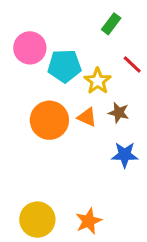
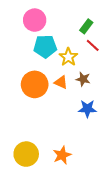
green rectangle: (111, 24) -> (86, 26), moved
pink circle: (30, 48) -> (35, 20), moved

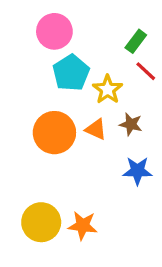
cyan pentagon: (45, 46) -> (71, 73), turned -30
yellow circle: (26, 154) -> (41, 222), moved
orange star: (62, 155) -> (83, 226), moved, turned 30

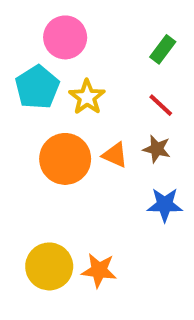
red line: (146, 71) -> (161, 105), moved
cyan pentagon: (71, 73) -> (37, 87), moved
yellow star: (108, 89) -> (87, 97), moved

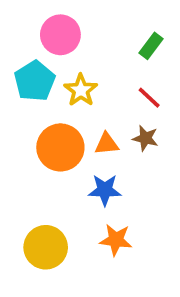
orange triangle: (115, 155) -> (107, 144), turned -30
blue star: (165, 205) -> (105, 190), moved
orange star: (99, 270) -> (116, 240), moved

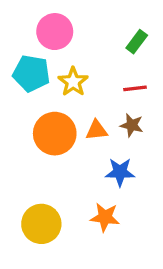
cyan pentagon: (35, 81) -> (31, 73), turned -30
red line: (149, 98) -> (135, 88), turned -50
blue star: (105, 190) -> (120, 172), moved

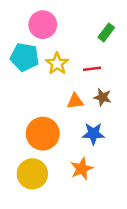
red line: (135, 88) -> (92, 69), moved
orange circle: (55, 134) -> (43, 134), moved
orange star: (105, 217) -> (82, 169), turned -30

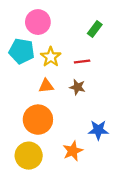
brown star: (102, 97) -> (77, 87), moved
orange triangle: (75, 101) -> (46, 86), moved
blue star: (93, 134) -> (98, 130), moved

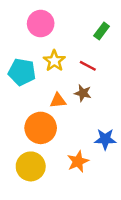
cyan pentagon: (22, 51) -> (22, 72), moved
red line: (82, 62) -> (88, 66), turned 35
orange triangle: (46, 86) -> (58, 101), moved

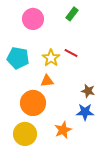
green rectangle: (102, 31) -> (72, 14), moved
yellow star: (54, 61) -> (51, 58), moved
brown star: (83, 93) -> (88, 91), moved

